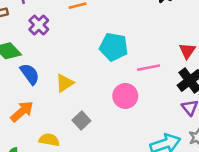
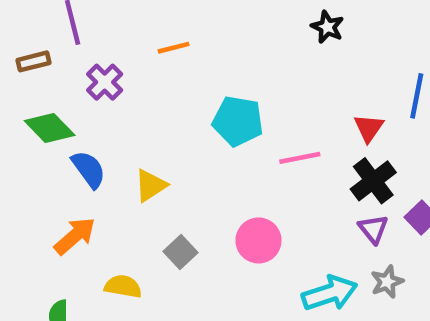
pink circle: (125, 96) -> (258, 240), moved

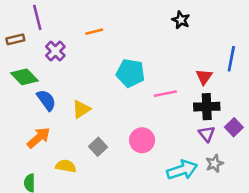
black cross: (373, 181) -> (207, 107), turned 35

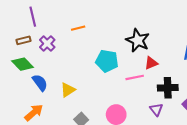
black star: (181, 20) -> (138, 40), moved, size x1.6
brown rectangle: (15, 39) -> (23, 40), moved
red triangle: (204, 77) -> (151, 63), moved, turned 32
purple triangle: (207, 134) -> (156, 109), moved

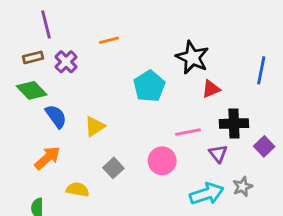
cyan pentagon: (107, 61) -> (149, 86), turned 30
pink line: (135, 77) -> (188, 132), moved

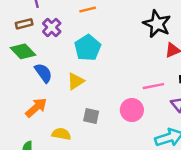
cyan pentagon: (149, 86) -> (88, 48), moved
gray square: (113, 168) -> (91, 116), turned -35

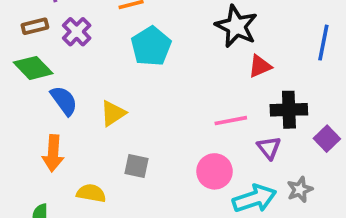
cyan pentagon: (88, 48) -> (151, 46), moved
orange arrow: (36, 108) -> (53, 153), turned 135
pink circle: (132, 110) -> (215, 171), moved

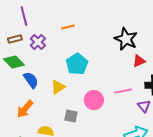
cyan pentagon: (151, 46) -> (77, 64), moved
orange arrow: (53, 153) -> (25, 109), turned 36
pink circle: (215, 171) -> (94, 100), moved

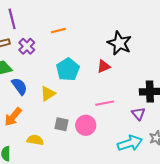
red triangle: (139, 61) -> (104, 66), moved
pink line: (123, 91) -> (105, 103), moved
pink circle: (94, 100) -> (86, 125), moved

